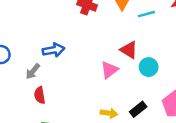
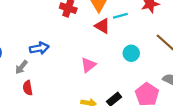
red triangle: (129, 50) -> (102, 26), moved
cyan circle: (149, 67) -> (131, 53), moved

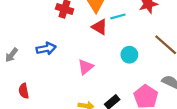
blue arrow: (39, 48) -> (46, 49), moved
gray arrow: (21, 67) -> (12, 55), moved

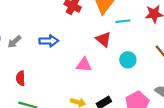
red triangle: (100, 27) -> (103, 39), moved
pink triangle: (86, 67) -> (84, 65), turned 35

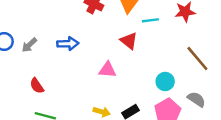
cyan circle: (128, 60) -> (165, 81), moved
red semicircle: (21, 78) -> (37, 86), turned -32

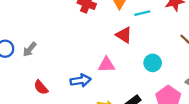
blue arrow: (68, 44) -> (81, 80), moved
cyan circle: (165, 81) -> (153, 63), moved

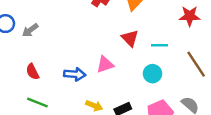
cyan line: (142, 13) -> (159, 45), moved
pink triangle: (107, 65) -> (105, 64), turned -30

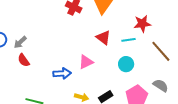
red star: (190, 16) -> (142, 24), moved
red semicircle: (33, 72) -> (24, 60), moved

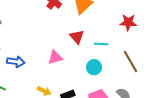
red star: (142, 24) -> (128, 22), moved
blue arrow: (62, 73) -> (16, 62), moved

